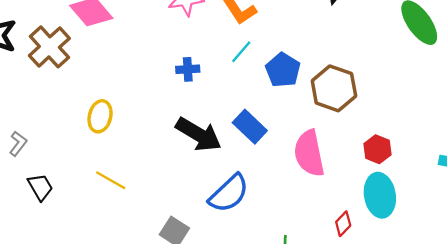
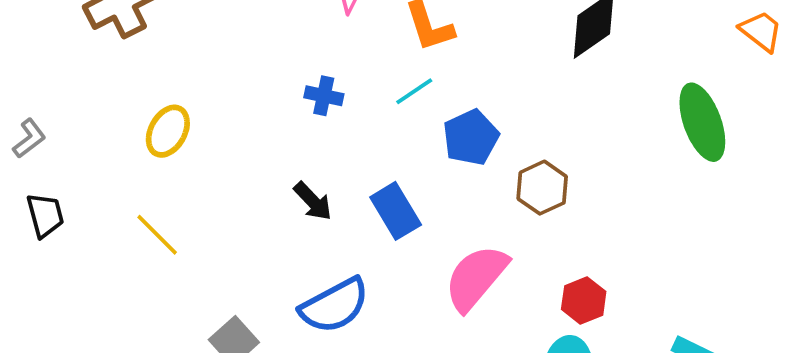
brown hexagon: (334, 88) -> (542, 188), size x0.7
black arrow: (199, 134) -> (313, 201), size x0.6
pink semicircle: (309, 153) -> (476, 278), turned 36

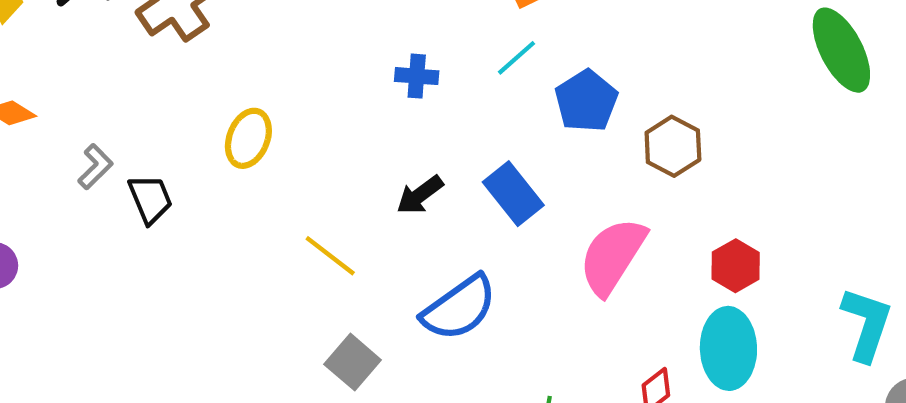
black arrow: (313, 201) -> (420, 195), turned 105
black trapezoid: (45, 215) -> (150, 199), moved
yellow line: (157, 235) -> (330, 256), moved

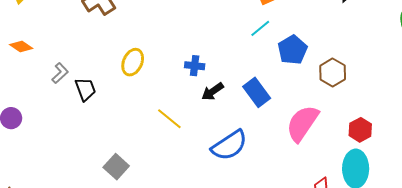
blue cross: (417, 76) -> (195, 66), moved
gray square: (353, 362) -> (116, 167), moved

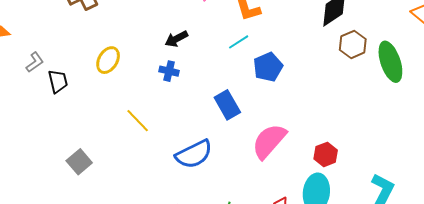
brown hexagon: (333, 72) -> (353, 44), moved
black arrow: (213, 92) -> (176, 39), moved

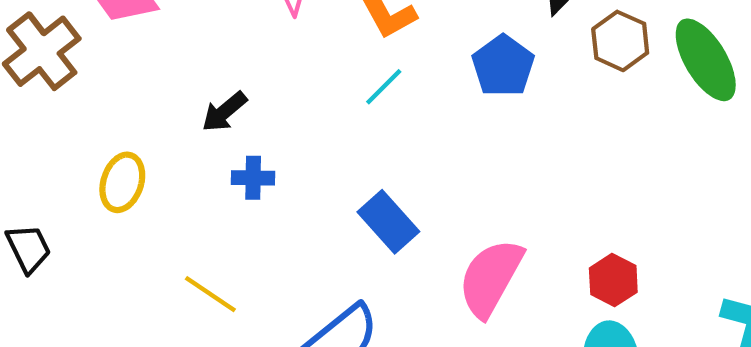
black arrow: (176, 39) -> (224, 112), moved
blue pentagon: (268, 67) -> (503, 66), moved

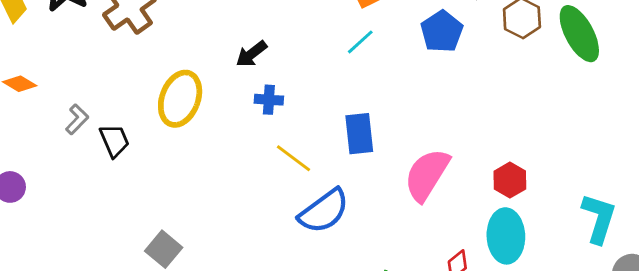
yellow ellipse: (122, 182) -> (180, 99), size x1.4
blue rectangle: (388, 222) -> (359, 134), turned 33
yellow line: (210, 294) -> (294, 158), moved

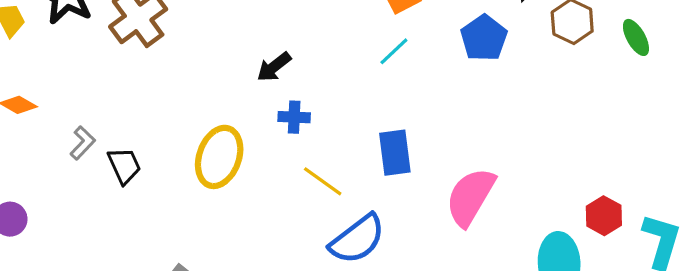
green ellipse: (579, 34) -> (636, 37), size x0.6
yellow ellipse: (180, 99) -> (219, 157), moved
red hexagon: (510, 180) -> (604, 216), moved

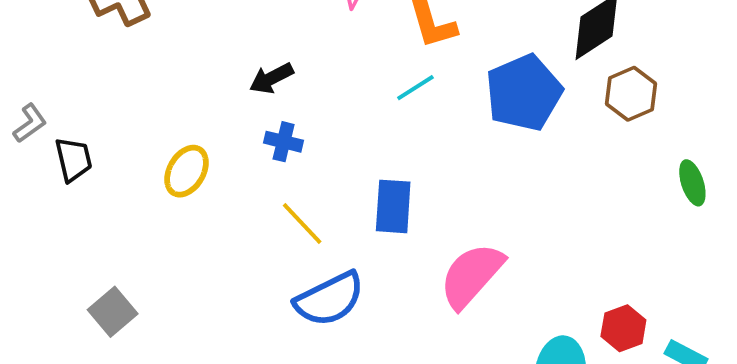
green ellipse: (636, 37) -> (692, 183), moved
blue pentagon: (484, 38) -> (524, 93), size x1.4
yellow ellipse: (219, 157) -> (187, 171), size x0.7

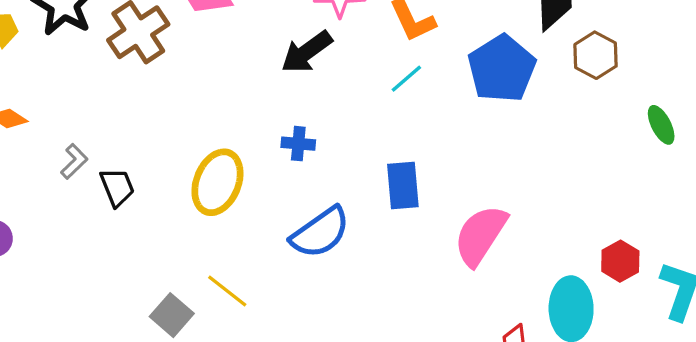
black arrow: (271, 78) -> (307, 52), moved, size x1.4
yellow ellipse: (187, 171) -> (217, 182), size x1.4
yellow line: (302, 223) -> (227, 291), moved
blue semicircle: (329, 299) -> (320, 233), moved

